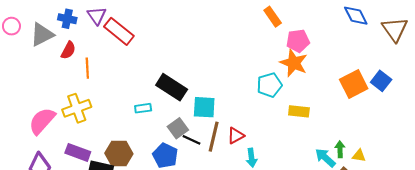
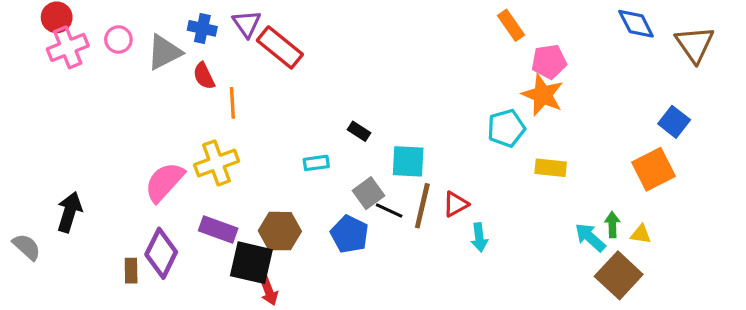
red semicircle: (68, 50) -> (204, 76), turned 126
orange square: (354, 84) -> (653, 169), moved
black rectangle: (172, 87) -> (359, 131), size x0.5

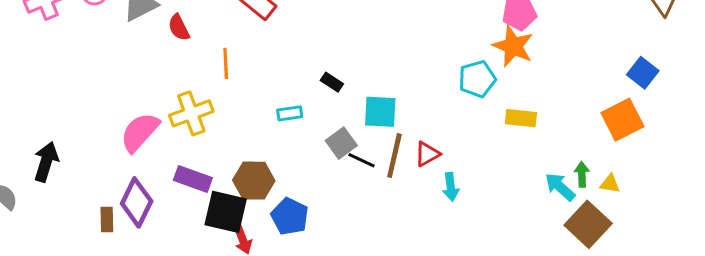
orange line: (232, 103) -> (226, 63), moved
blue pentagon: (350, 234) -> (290, 216), moved

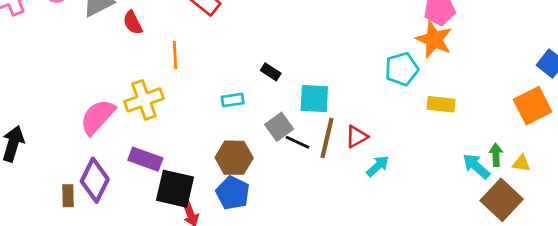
brown hexagon: (254, 181) -> (234, 158), moved
cyan arrow: (451, 187) -> (378, 166), turned -125

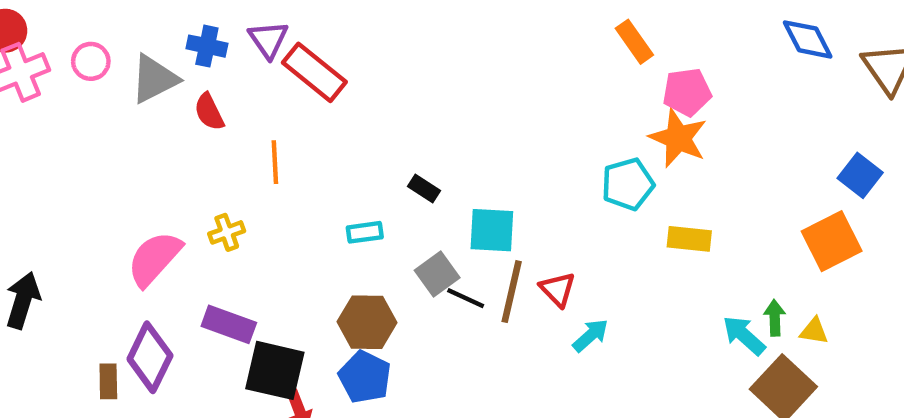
yellow cross: (144, 100) -> (227, 232), size x0.6
red triangle: (357, 137) -> (558, 289), turned -45

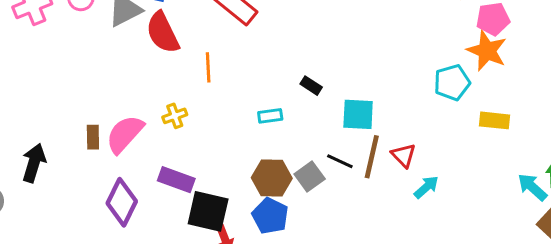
red semicircle: (209, 112) -> (163, 33), size x1.6
gray square: (437, 274) -> (310, 177), moved
brown rectangle: (108, 381) -> (93, 137), moved

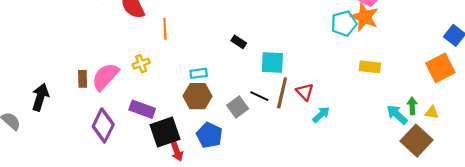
cyan pentagon: (452, 83) -> (344, 23), moved
cyan rectangle: (270, 116) -> (199, 73), moved
brown hexagon: (272, 178) -> (197, 96), moved
black square: (208, 211) -> (165, 132), turned -32

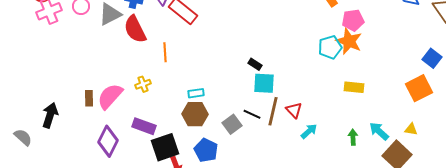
black rectangle: (239, 42) -> (255, 64), moved
green arrow: (412, 106) -> (353, 137), moved

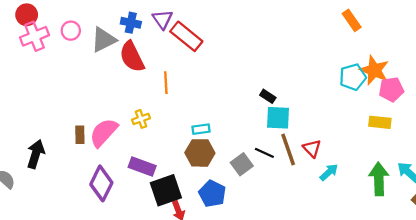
pink pentagon: (353, 20) -> (391, 89), moved
brown line: (273, 111) -> (288, 150), turned -32
green arrow: (353, 137) -> (379, 179), size x1.8

